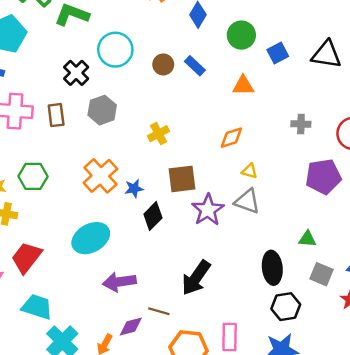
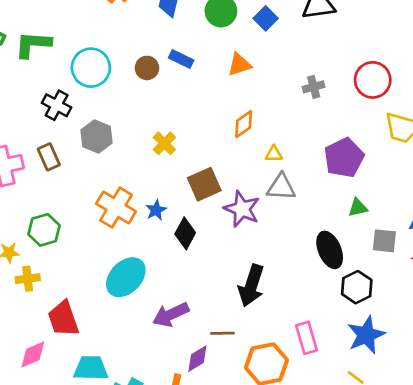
purple pentagon: (323, 177) -> (344, 158), moved
red trapezoid: (26, 257) -> (63, 319), turned -40

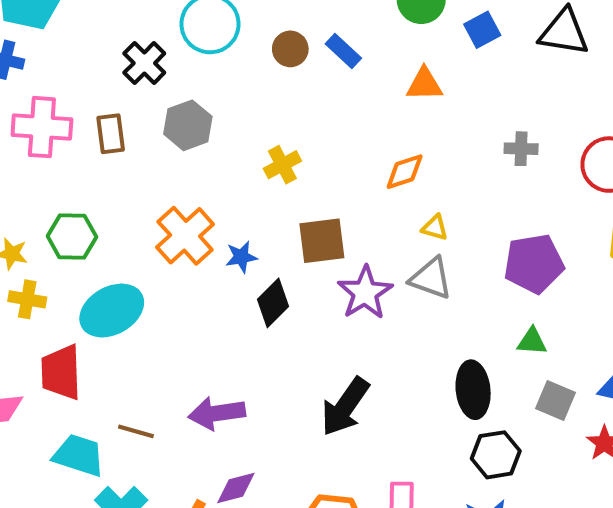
cyan ellipse: (126, 277) -> (112, 311), moved
brown line: (222, 333) -> (136, 431), moved

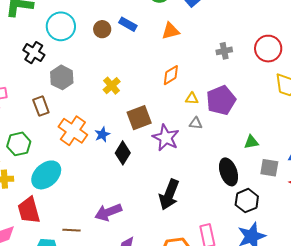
brown rectangle: (111, 134) -> (41, 106), moved
purple pentagon: (534, 264) -> (221, 100), moved
gray triangle: (431, 278) -> (196, 123), size x0.6

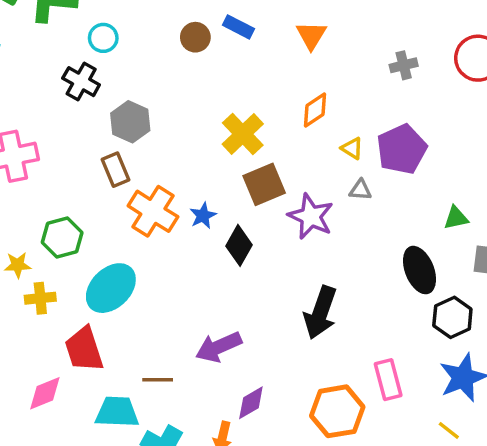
cyan circle: (61, 26) -> (103, 38), moved, size x0.6
orange triangle: (171, 31) -> (311, 35), turned -42
yellow cross: (112, 86) -> (243, 134), moved, size x1.4
yellow triangle: (192, 99) -> (352, 148), turned 32
brown rectangle: (41, 106) -> (116, 170), moved

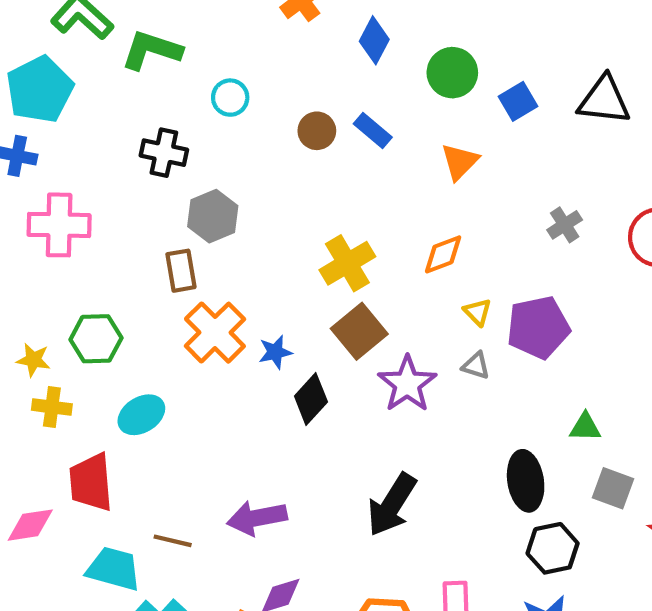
cyan circle: (103, 38) -> (230, 98), moved
gray cross: (404, 65) -> (565, 225), turned -32
black cross: (81, 82) -> (164, 153), turned -30
brown square: (264, 184) -> (359, 331), turned -30
cyan ellipse: (111, 288) -> (141, 415), size x0.7

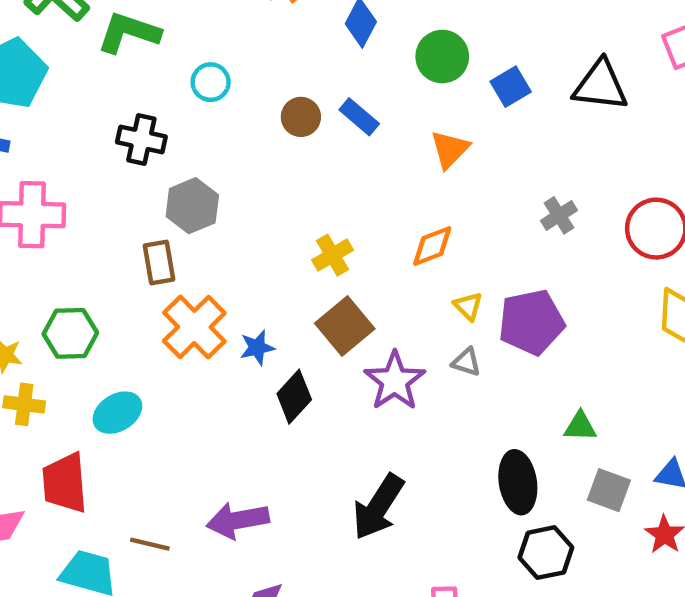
yellow cross: (347, 263) -> (333, 255), size x0.7

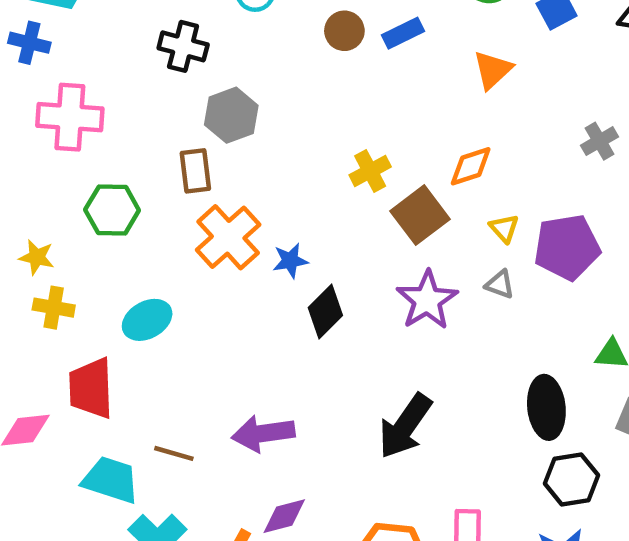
blue rectangle: (359, 117) -> (403, 33), turned -69
brown square: (345, 326) -> (420, 215), moved
green hexagon: (70, 333) -> (112, 210), moved

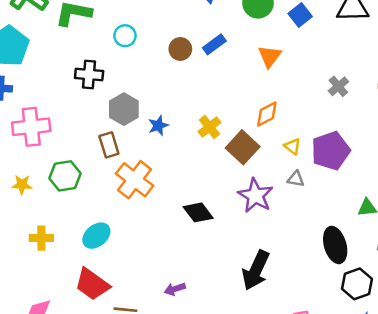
yellow star: (37, 257) -> (22, 185), moved
blue star: (290, 261) -> (158, 125), moved
black diamond: (325, 311) -> (198, 212), turned -72
red trapezoid: (91, 388) -> (92, 284), moved, turned -42
purple arrow: (263, 433) -> (175, 289), size x0.6

